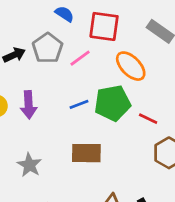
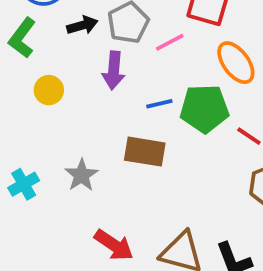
purple arrow: (29, 105) -> (114, 70), moved
brown rectangle: (86, 153) -> (145, 152), moved

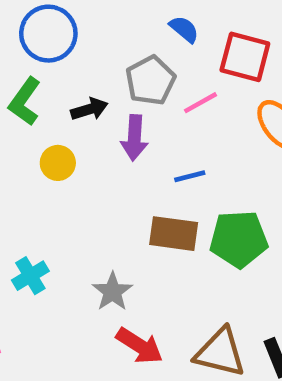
black arrow: (82, 25) -> (89, 109), moved
green pentagon: (204, 109) -> (239, 239), moved
gray star: (81, 175) -> (112, 292), moved

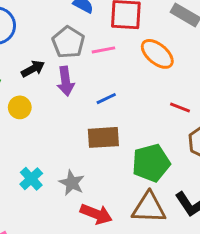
pink line: (200, 103) -> (103, 50), turned 30
green pentagon: (239, 239) -> (151, 163), moved
cyan cross: (30, 276) -> (31, 179), moved

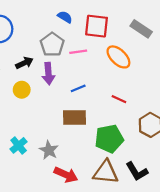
yellow circle: (20, 107) -> (22, 90), moved
red line: (180, 108) -> (119, 99), moved

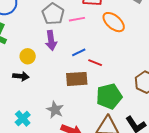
black arrow: (24, 63) -> (21, 76), moved, turned 35
red line: (119, 99) -> (95, 63), moved
cyan cross: (19, 145) -> (23, 119), moved

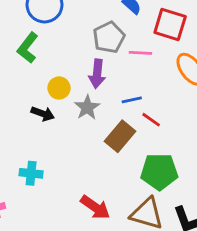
brown rectangle: (77, 79) -> (120, 136), turned -60
gray star: (55, 110) -> (87, 107), moved
cyan cross: (23, 119) -> (31, 173), turned 35

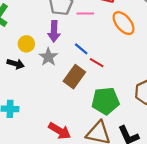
blue line: (132, 100) -> (81, 49), turned 56

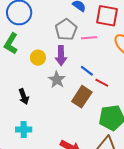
yellow circle: (26, 44) -> (38, 58), moved
black arrow: (16, 64) -> (24, 97), moved, turned 56

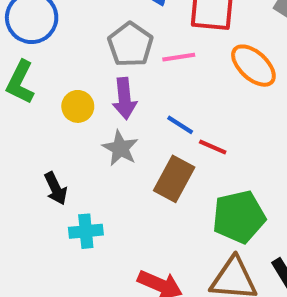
cyan cross: (24, 130) -> (86, 231), moved

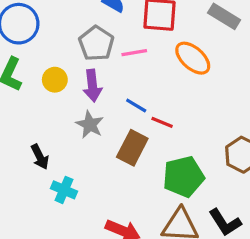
yellow circle: (78, 106) -> (55, 80), moved
cyan cross: (86, 231) -> (64, 190), turned 30

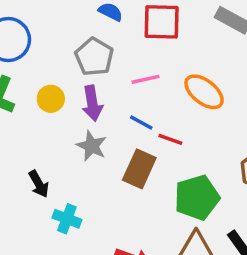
pink line: (134, 53) -> (145, 79), moved
orange ellipse: (193, 58) -> (204, 92), moved

